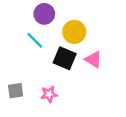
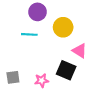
cyan line: (35, 40) -> (29, 34), turned -42
black square: (65, 58) -> (66, 70), moved

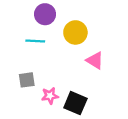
black square: (66, 70) -> (75, 103), moved
gray square: (13, 77) -> (27, 80), moved

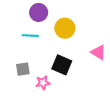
pink triangle: (95, 60) -> (98, 52), moved
black square: (75, 103) -> (62, 65), moved

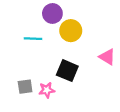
purple circle: (39, 12) -> (52, 13), moved
gray square: (23, 69) -> (25, 87), moved

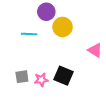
black square: (67, 71) -> (64, 76), moved

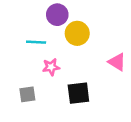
black square: (64, 76) -> (78, 93), turned -30
pink star: (41, 80) -> (51, 67), moved

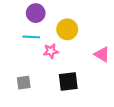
purple circle: (57, 15) -> (36, 13), moved
pink star: (51, 67) -> (51, 51), moved

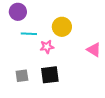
purple circle: (36, 13) -> (18, 12), moved
black square: (68, 82) -> (50, 75), moved

